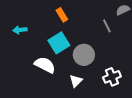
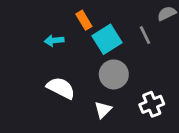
cyan arrow: (20, 30) -> (54, 41), moved
cyan square: (59, 43) -> (107, 39), moved

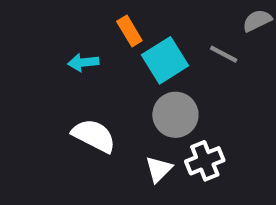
gray line: (145, 35) -> (224, 54), turned -36
white cross: (152, 104) -> (205, 161), moved

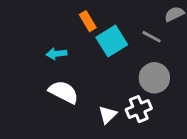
cyan arrow: (83, 62) -> (56, 54), moved
gray circle: (175, 115) -> (154, 78), moved

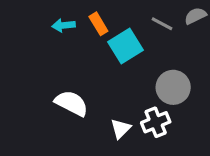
gray line: (152, 37) -> (162, 24), moved
cyan arrow: (56, 54) -> (64, 25), moved

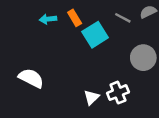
gray circle: (173, 87) -> (143, 58), moved
white semicircle: (71, 103) -> (31, 78), moved

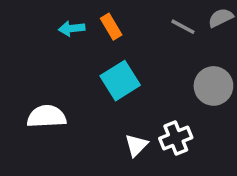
cyan square: (95, 35) -> (120, 81), moved
white semicircle: (31, 78) -> (47, 116), turned -30

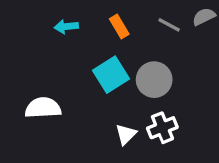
orange rectangle: (111, 27) -> (119, 27), moved
gray circle: (213, 86) -> (154, 80), moved

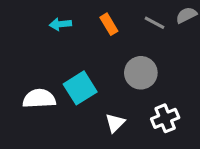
cyan square: (111, 75) -> (80, 88), moved
white cross: (162, 128) -> (165, 118), moved

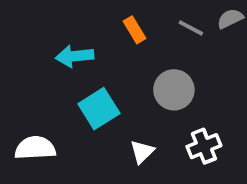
cyan arrow: (60, 24) -> (75, 56), moved, size x1.4
white semicircle: (39, 99) -> (35, 148), moved

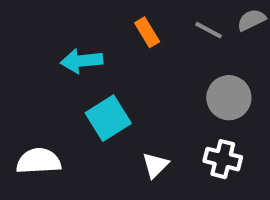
gray circle: (174, 90) -> (229, 98), moved
white cross: (204, 146) -> (223, 159), turned 36

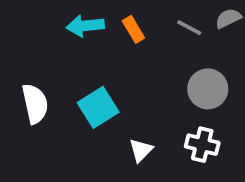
cyan arrow: (82, 61) -> (85, 26), moved
white semicircle: (39, 161) -> (35, 104), moved, turned 81

